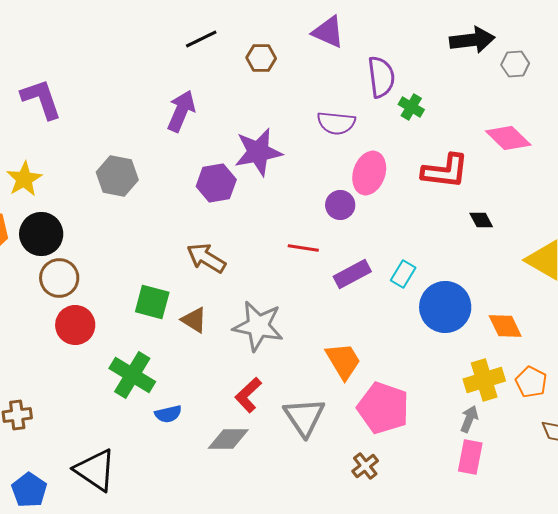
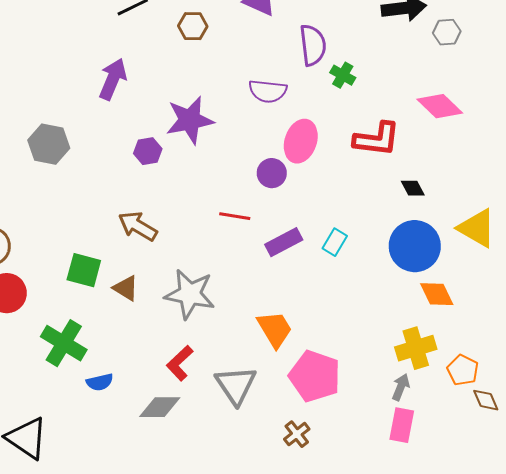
purple hexagon: (216, 183) -> (148, 151), size x0.7
blue circle: (445, 307) -> (415, 246), moved
orange pentagon: (531, 382) -> (463, 370), moved

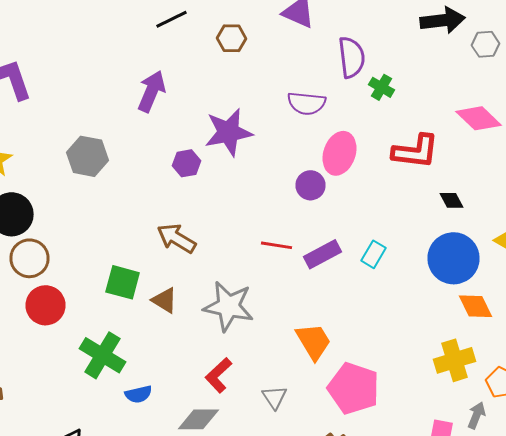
red line: (235, 216) -> (276, 245), moved
gray triangle: (236, 385) -> (274, 397), size x0.6
gray arrow: (401, 387) -> (476, 415), moved

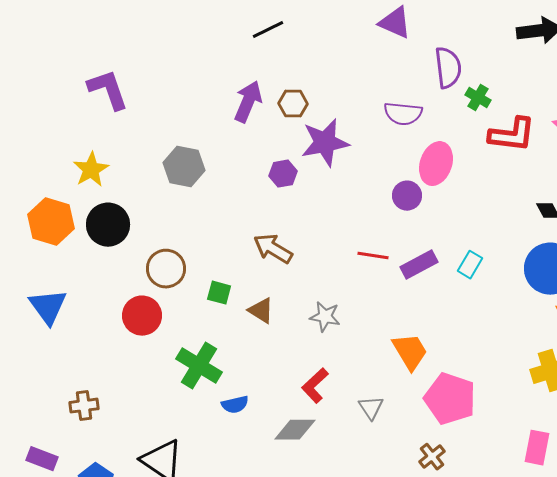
brown hexagon: (232, 38) -> (293, 104), moved
red L-shape: (416, 151) -> (512, 135), moved
brown circle: (30, 258) -> (166, 269), moved
green square: (122, 282) -> (219, 293), size x0.7
gray star: (228, 306) -> (325, 317), size x0.6

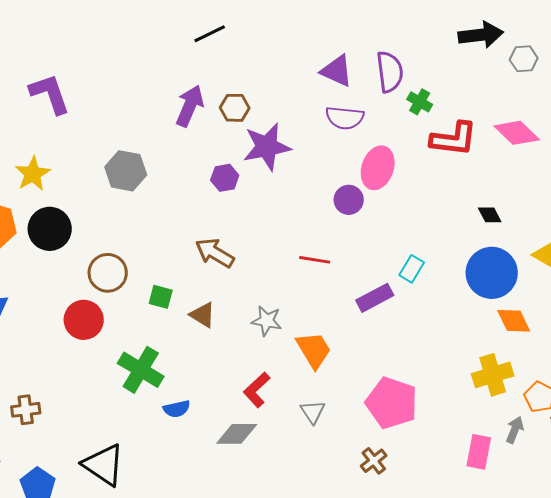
purple triangle: (395, 23) -> (337, 71), moved
purple rectangle: (419, 265) -> (375, 298), moved
orange trapezoid: (410, 352) -> (314, 350), moved

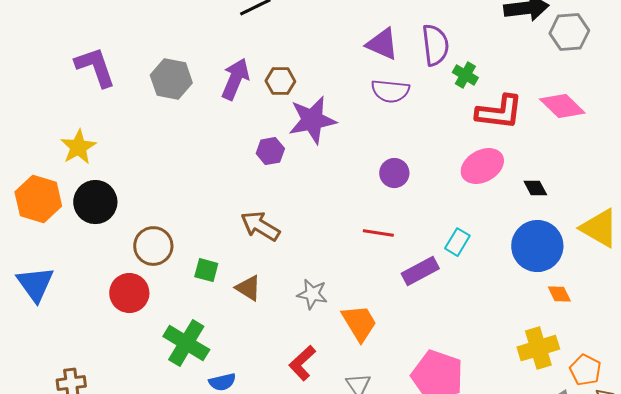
gray hexagon: (524, 59) -> (569, 32), size x1.4
pink ellipse: (378, 168) -> (482, 166), moved, turned 42
gray hexagon: (126, 171) -> (171, 79), moved
red line: (315, 260) -> (378, 233), moved
orange diamond: (514, 321) -> (559, 294), size x0.7

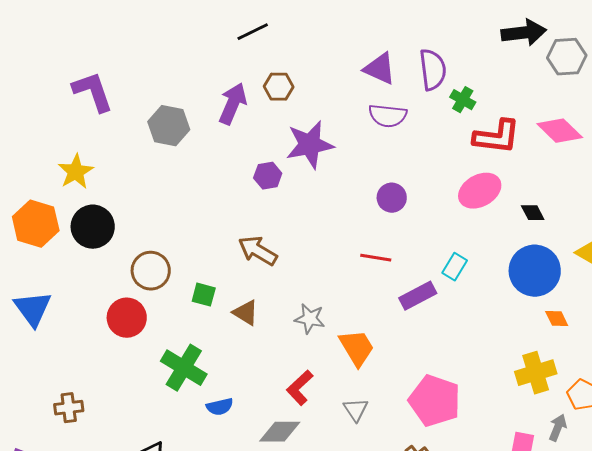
gray hexagon: (171, 79) -> (169, 126), moved
brown hexagon: (280, 81) -> (279, 87), moved

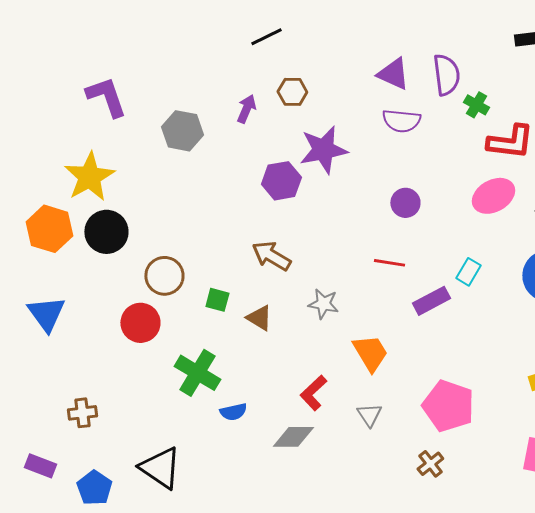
purple arrow: (233, 104) -> (246, 109), size x0.7
yellow star: (76, 172) -> (89, 177), size x1.4
purple hexagon: (268, 176) -> (281, 181), size x1.4
gray star: (310, 319) -> (323, 304), moved

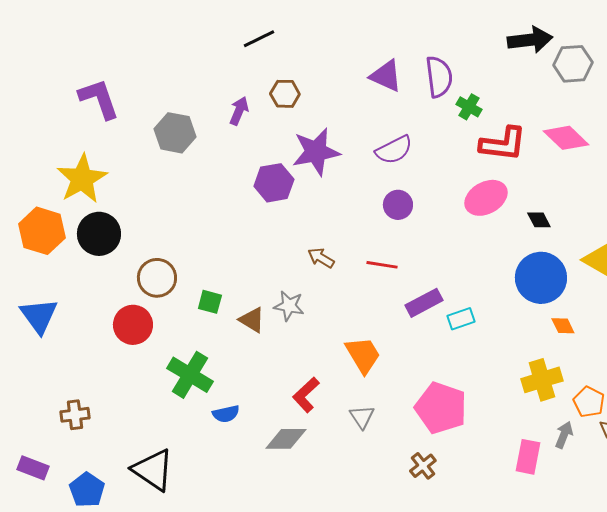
purple semicircle: (401, 121) -> (394, 150), moved, turned -33
brown arrow: (271, 256) -> (321, 258), moved, size x0.7
cyan rectangle: (468, 272) -> (461, 319), moved, turned 40
gray star: (323, 304) -> (289, 306), moved

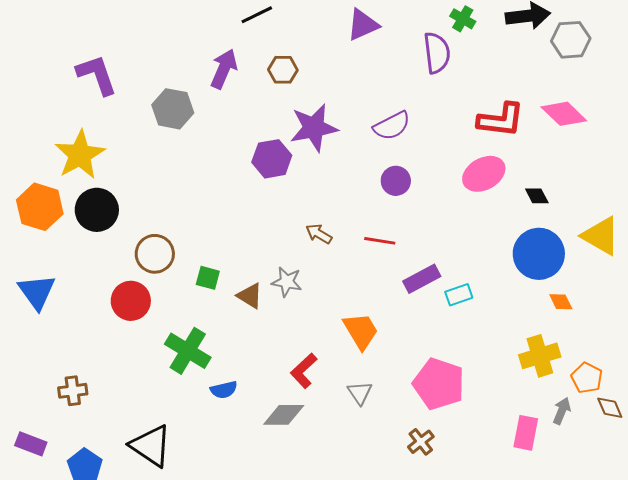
purple triangle: (386, 76) -> (363, 25), moved, turned -48
green cross: (469, 107) -> (463, 19), moved
purple arrow: (239, 111) -> (224, 69), moved, size x1.4

